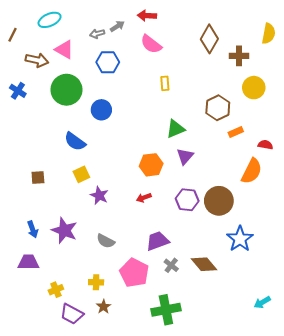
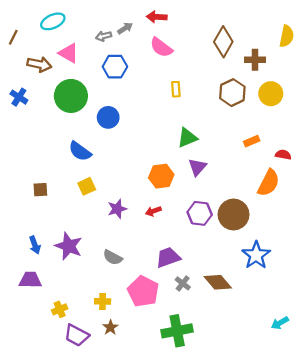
brown hexagon: (218, 108) -> (232, 93), moved
purple star: (99, 196) -> (117, 209), moved, turned 30

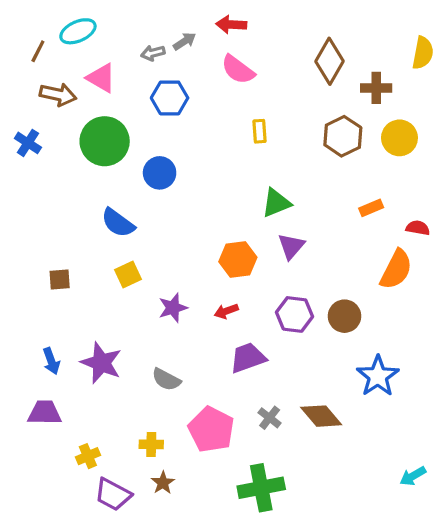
brown line: (13, 37) -> (38, 51), moved
brown circle: (234, 215) -> (345, 316), size x0.7
purple trapezoid: (168, 257) -> (248, 358), moved

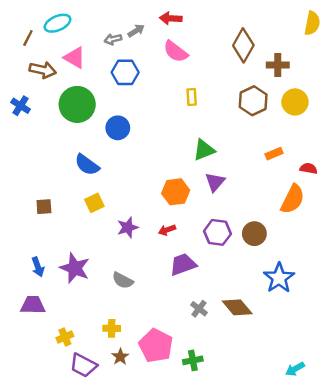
yellow semicircle: (423, 53) -> (312, 23), moved
pink pentagon: (211, 429) -> (156, 346), moved
cyan arrow: (413, 476) -> (295, 369), moved
green cross: (261, 488) -> (193, 360), size x0.6

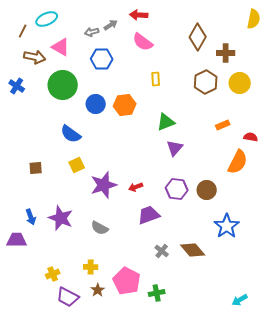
orange hexagon: (176, 192) -> (125, 105), moved
purple star: (128, 227) -> (104, 185), size x1.5
purple trapezoid: (33, 305) -> (17, 240), moved

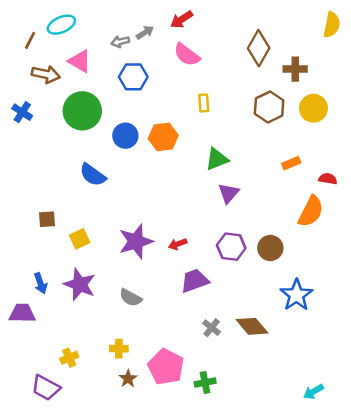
red arrow: (139, 15) -> (182, 19), turned -36
yellow square: (77, 165) -> (80, 239), moved
purple trapezoid: (68, 297) -> (46, 388), moved

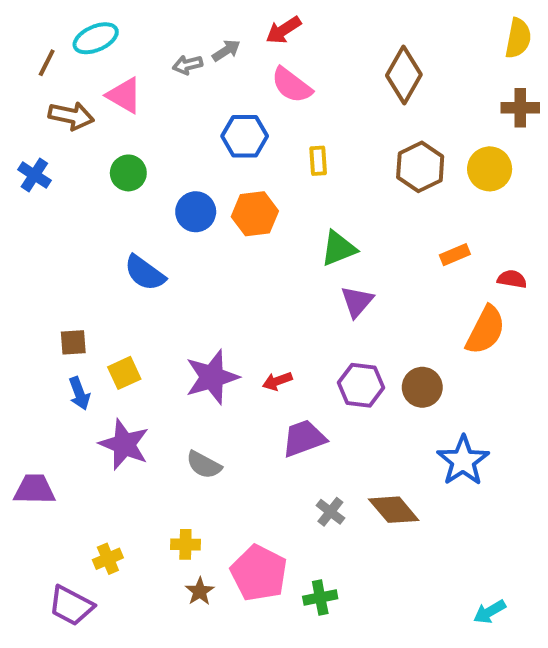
brown cross: (295, 69) -> (520, 108), moved
blue hexagon: (133, 77) -> (245, 136), moved
green circle: (82, 111) -> (128, 173), size x0.6
blue arrow: (40, 283) -> (79, 393), moved

